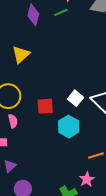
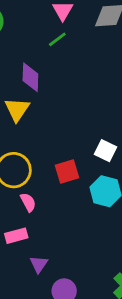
purple diamond: (33, 15) -> (30, 77), moved

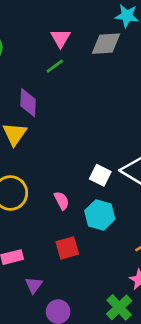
red square: (67, 172) -> (67, 248), moved
pink semicircle: (28, 202) -> (62, 201), moved

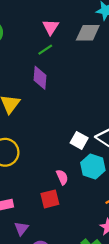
purple diamond: (28, 103) -> (40, 78), moved
pink semicircle: (62, 201) -> (62, 177), moved
cyan hexagon: (100, 215) -> (93, 166), moved

